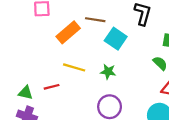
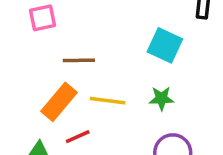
brown line: (95, 20) -> (79, 60), moved
orange rectangle: (68, 32) -> (59, 102), moved

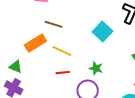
green star: (161, 98) -> (96, 68), moved
red line: (78, 137) -> (63, 73), moved

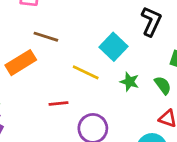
yellow line: (62, 51) -> (86, 72), moved
green star: (96, 68) -> (129, 82), moved

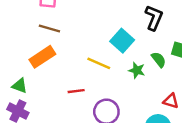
brown line: (46, 37) -> (49, 28), moved
green semicircle: (163, 85) -> (159, 60), moved

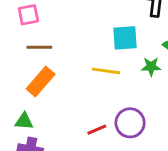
cyan square: (122, 41) -> (125, 38), turned -30
red line: (76, 91) -> (97, 130), moved

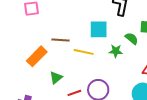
brown line: (39, 47) -> (60, 40), moved
green triangle: (24, 121) -> (56, 78), moved, turned -48

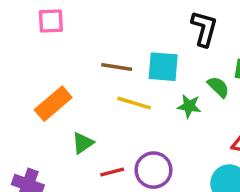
brown line: (60, 40) -> (117, 67), moved

